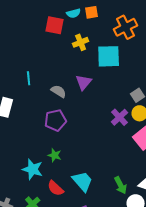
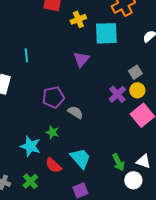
gray semicircle: (59, 91) -> (75, 112), moved

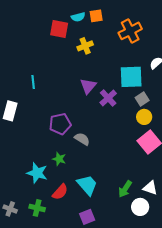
cyan square: (106, 33) -> (131, 77), moved
purple cross: (117, 94) -> (108, 98), moved
green arrow: (118, 162) -> (125, 189), turned 60
red semicircle: (53, 165) -> (60, 192), turned -90
green cross: (30, 181) -> (37, 208), turned -35

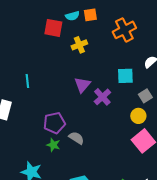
cyan square: (131, 77) -> (125, 76), size x0.7
gray square: (142, 99) -> (145, 96), moved
green star: (59, 159) -> (53, 145), moved

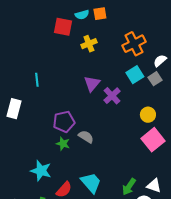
orange cross: (124, 30) -> (134, 44), moved
cyan square: (125, 76) -> (135, 75), turned -30
gray square: (145, 96) -> (155, 79), moved

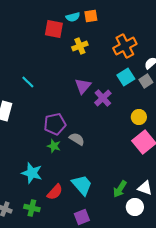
cyan line: (37, 80) -> (28, 82), turned -40

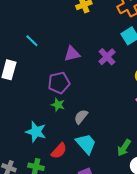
purple triangle: (83, 86) -> (72, 54), moved, turned 36
gray semicircle: (77, 139) -> (81, 117), moved, turned -84

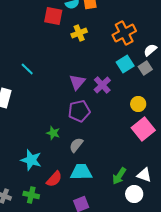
purple triangle: (72, 54) -> (77, 82), moved, turned -36
purple pentagon: (59, 83) -> (79, 111), moved
cyan trapezoid: (86, 144) -> (81, 172), turned -50

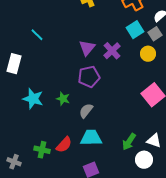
yellow circle: (138, 104) -> (148, 54), moved
cyan star: (31, 160) -> (33, 99), moved
green cross: (31, 195) -> (42, 150), moved

